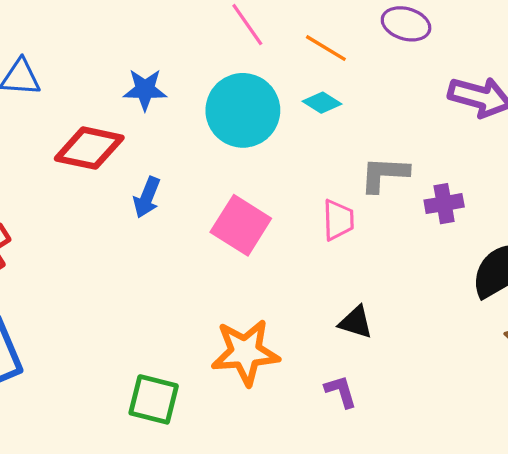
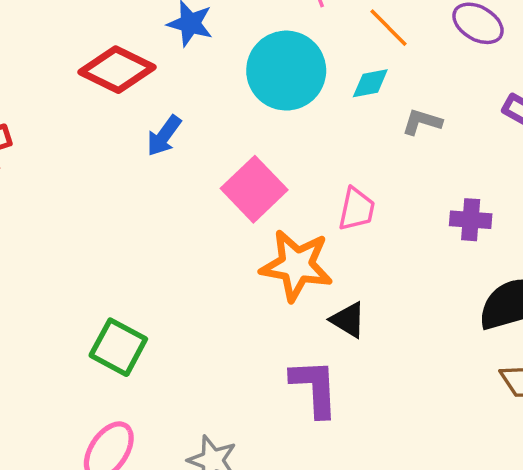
cyan diamond: (322, 103) -> (370, 83), turned -57
gray L-shape: (384, 174) -> (422, 122), moved, size x0.7
orange star: (245, 352) -> (296, 265), moved
purple L-shape: (341, 391) -> (315, 388), size x1.6

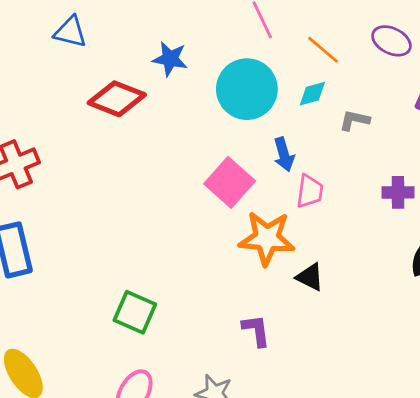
blue arrow: (164, 136) -> (284, 154), moved, turned -48
purple L-shape: (315, 388) -> (256, 330), moved, size x0.7

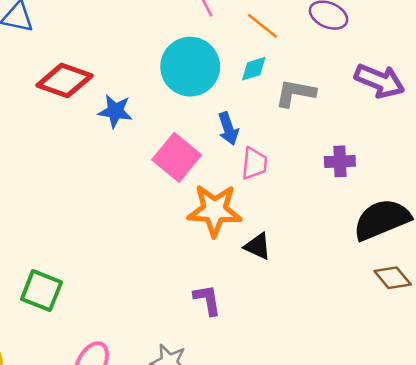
blue star: (170, 59) -> (115, 111), moved
gray L-shape: (354, 120) -> (295, 93), size x1.4
green square: (135, 312) -> (41, 291), moved

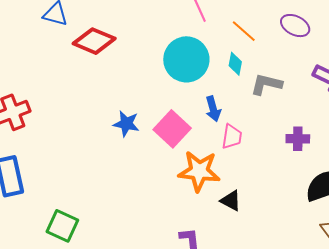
cyan diamond: (254, 69) -> (235, 64), turned -65
red diamond: (65, 80) -> (94, 41), moved
blue star: (115, 111) -> (126, 124), moved

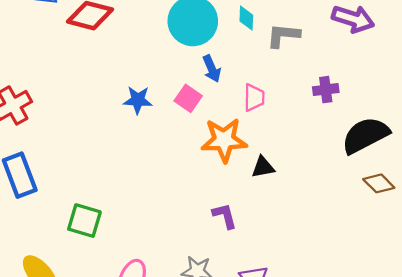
blue arrow: (213, 109) -> (212, 69), moved
pink square: (172, 129) -> (188, 98), size x0.7
black triangle: (231, 201) -> (263, 167), turned -30

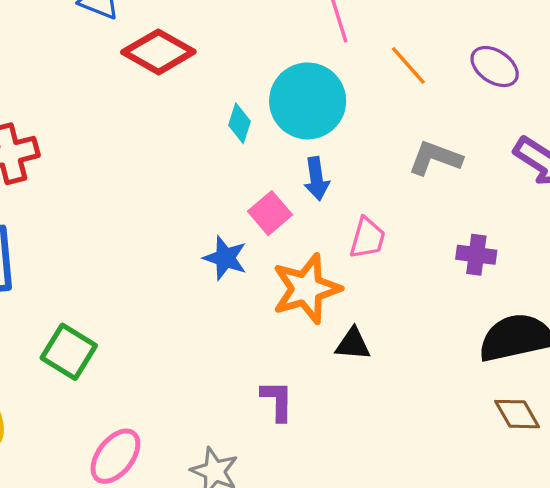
cyan diamond: (246, 18) -> (239, 123), moved
blue star: (138, 100) -> (225, 258), moved
orange star: (224, 140) -> (306, 289), turned -30

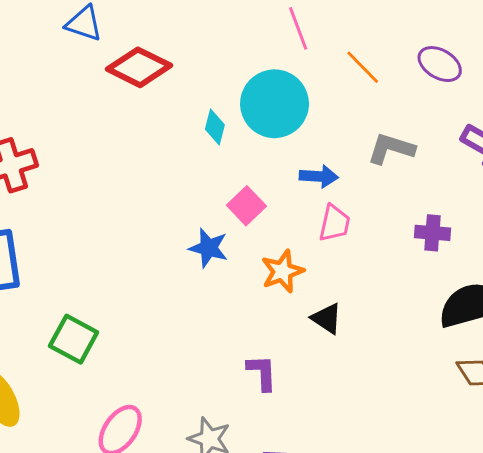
blue arrow: (316, 179) -> (319, 176), moved, turned -75
orange star: (306, 289) -> (282, 271), size x0.7
black triangle: (353, 344) -> (327, 318), turned 32

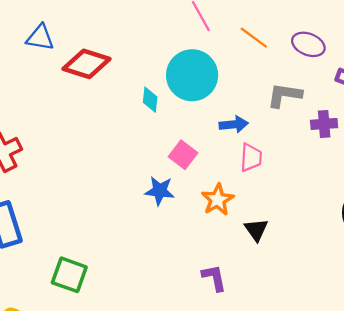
purple ellipse: (440, 64) -> (308, 44), moved
purple cross: (432, 233) -> (324, 124), moved
black triangle: (327, 318) -> (256, 230), turned 30

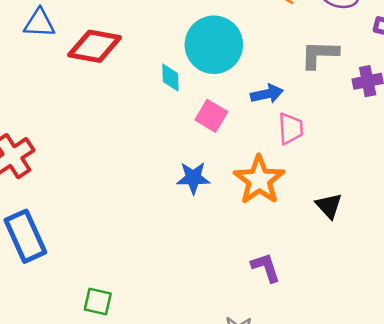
pink square: (183, 155) -> (211, 116), moved
orange star: (218, 200) -> (259, 180), size x1.4
black triangle: (256, 230) -> (329, 206), moved
green square: (69, 275) -> (98, 301), moved, size x0.7

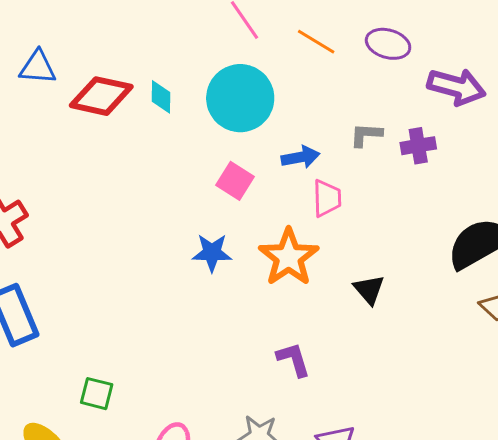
gray L-shape: (320, 54) -> (366, 135), moved, size x0.7
cyan diamond: (170, 78) -> (161, 97), moved

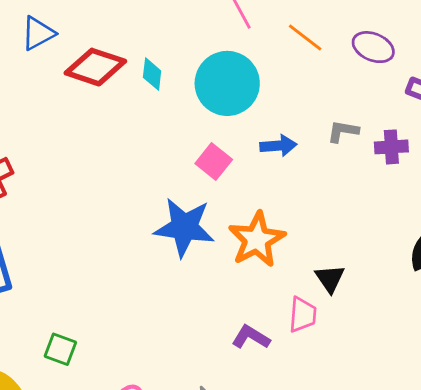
blue triangle: (38, 67) -> (38, 33), turned -39
pink trapezoid: (327, 198) -> (303, 315), moved
blue star: (212, 253) -> (184, 227), size x1.6
purple L-shape: (293, 359) -> (251, 337), turned -48

